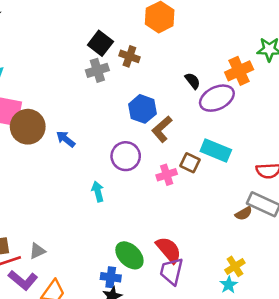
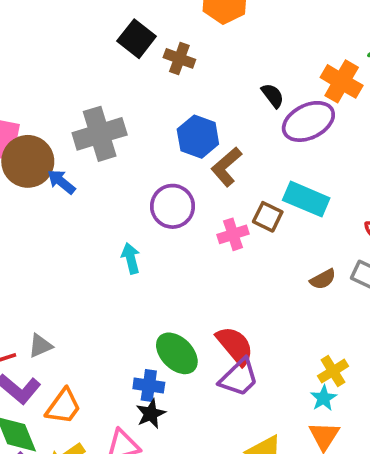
gray cross: (97, 70) -> (100, 134), moved, size x1.5
orange cross: (239, 71) -> (342, 81), turned -36
blue arrow: (66, 139) -> (61, 182), moved
brown semicircle: (244, 213) -> (323, 279), moved
purple trapezoid: (172, 271) -> (239, 377), turned -148

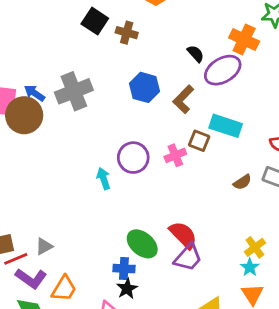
brown L-shape: (226, 167) -> (183, 99), moved
blue arrow: (61, 182) -> (34, 93), moved
purple circle: (173, 206) -> (133, 158), moved

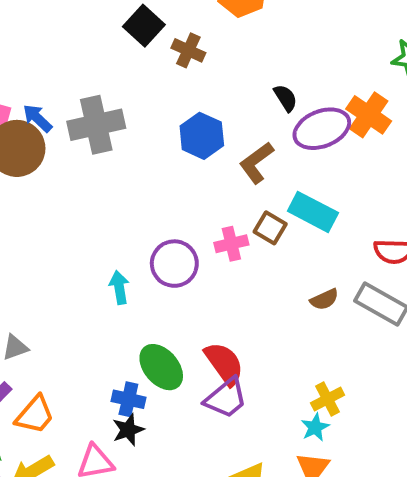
orange cross: (244, 40) -> (369, 115), moved
purple circle: (133, 158) -> (174, 264), moved
cyan arrow: (104, 179) -> (119, 287), moved

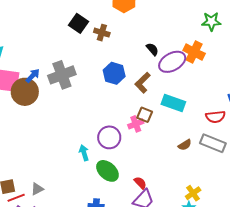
blue arrow: (37, 118) -> (33, 76), turned 98
brown square: (270, 228) -> (145, 115), moved
red semicircle: (224, 364) -> (140, 183), size x0.6
green ellipse: (161, 367) -> (107, 171), moved

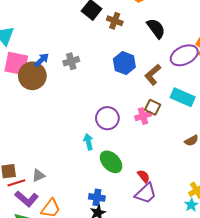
black semicircle: (152, 49) -> (156, 28), moved, size x1.5
gray cross: (62, 75) -> (71, 61), size x0.6
purple circle: (109, 137) -> (107, 118), moved

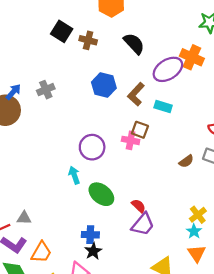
cyan rectangle: (183, 97) -> (163, 106), moved, size x0.7
pink cross: (143, 116) -> (131, 140), turned 35
gray triangle: (38, 175) -> (24, 218), turned 32

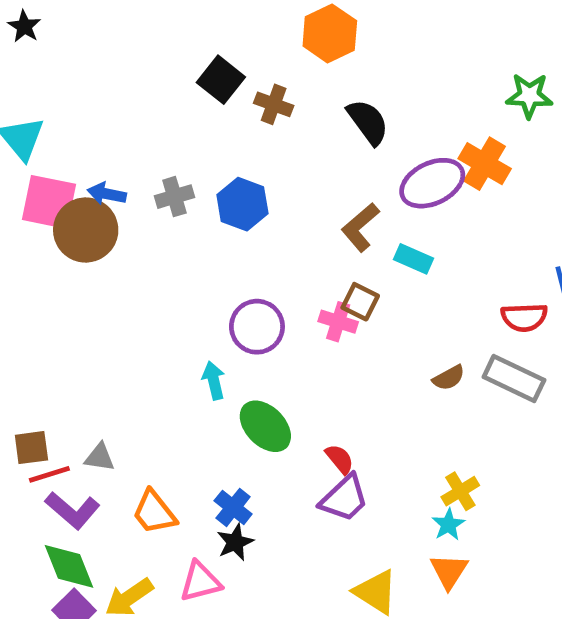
blue hexagon: (104, 85) -> (242, 204), moved
blue arrow: (13, 92) -> (107, 194), turned -126
blue cross: (90, 235) -> (233, 507), turned 30
orange trapezoid: (41, 252) -> (154, 512), moved, turned 105

